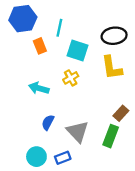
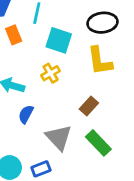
brown rectangle: (121, 113) -> (89, 106), moved
blue semicircle: (48, 122) -> (26, 114), moved
green rectangle: (111, 136) -> (98, 143), turned -65

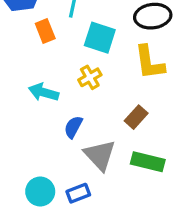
blue semicircle: (26, 114) -> (73, 127), moved
green rectangle: (98, 143) -> (148, 162), turned -32

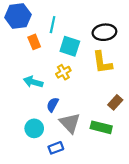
brown rectangle: (136, 117) -> (115, 102), moved
cyan circle: (40, 192) -> (34, 128), moved

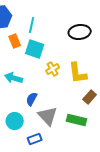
cyan square: (70, 46) -> (35, 49), moved
yellow L-shape: (102, 62) -> (78, 73), moved
yellow cross: (63, 72) -> (53, 69), moved

